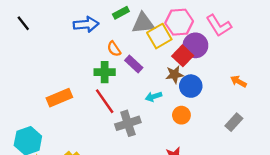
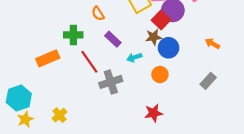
purple rectangle: (134, 64) -> (113, 39), moved
green cross: (105, 72) -> (73, 35), moved

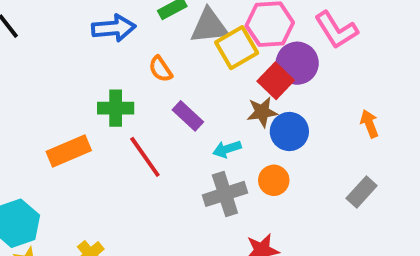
orange arrow: (212, 43) -> (369, 124), turned 40
gray cross: (111, 82) -> (225, 194), moved

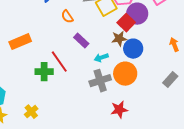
green cross: (116, 108) -> (44, 72), moved
orange rectangle: (69, 151) -> (20, 42), moved
orange circle: (274, 180) -> (125, 74), size x1.5

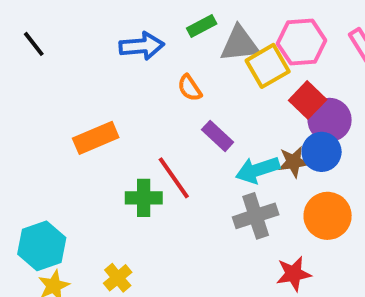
purple circle: (137, 14) -> (330, 120), moved
brown star: (119, 39) -> (294, 162), moved
cyan arrow: (101, 58) -> (258, 170), size x1.5
orange circle: (125, 74) -> (328, 216), moved

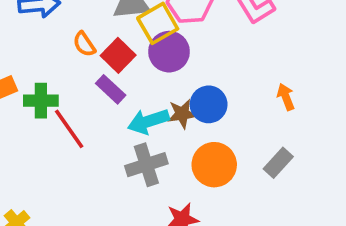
red square: (308, 100) -> (118, 55), moved
purple circle: (330, 120) -> (169, 52), moved
green cross: (144, 198) -> (41, 101), moved

